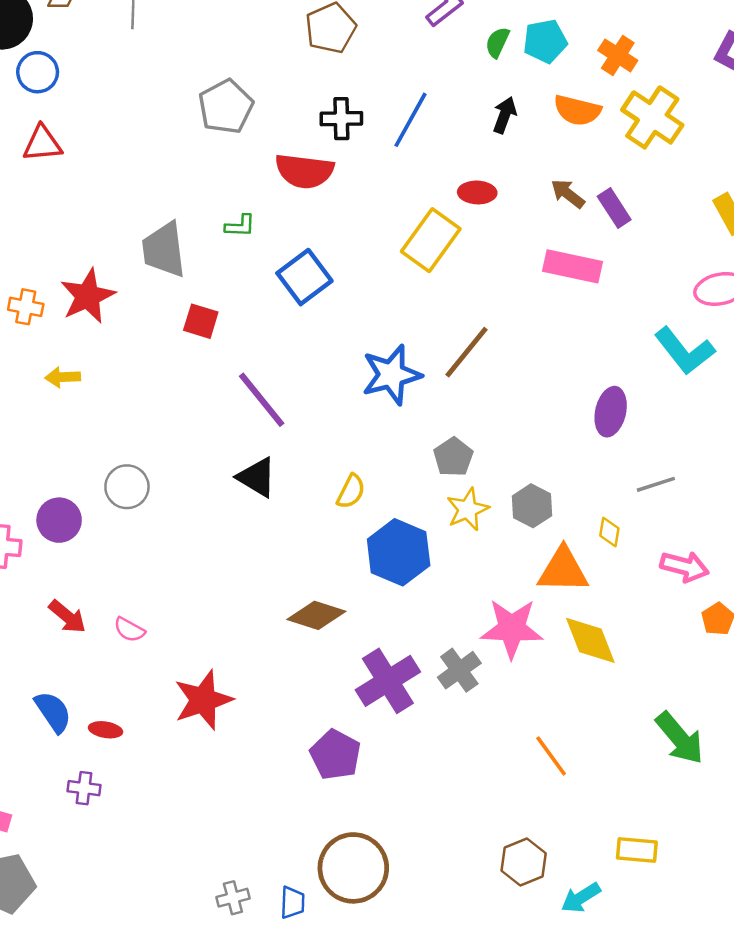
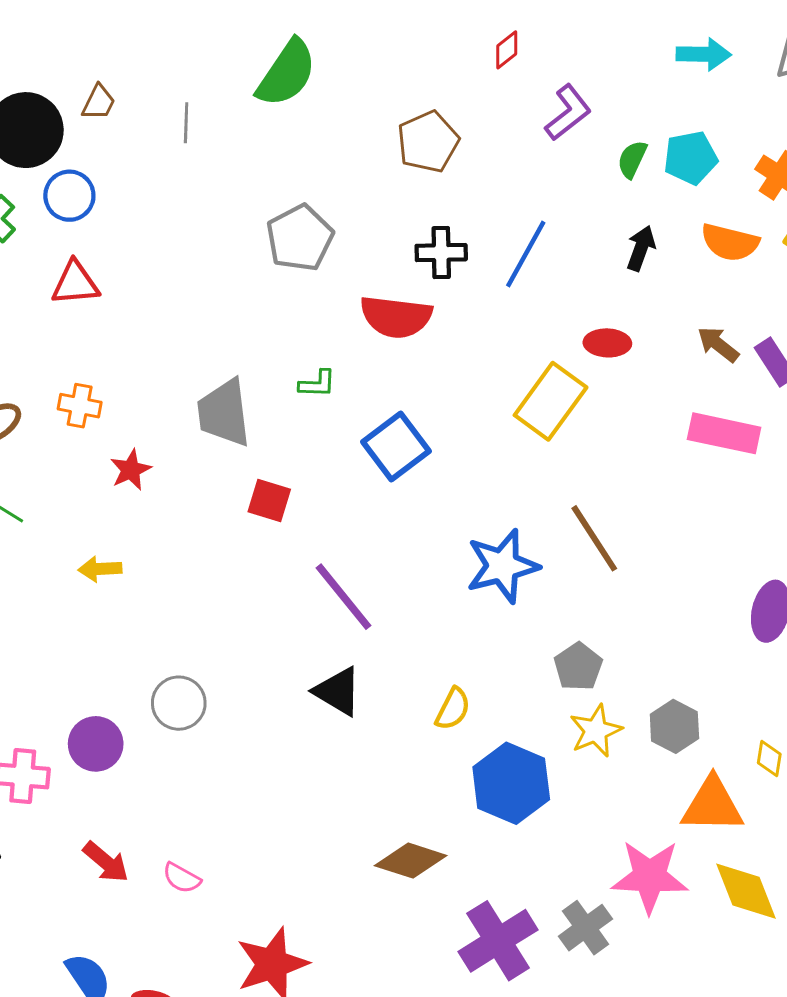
red star: (88, 296) -> (131, 470), size x0.6
orange cross: (26, 307) -> (80, 406), moved
brown line: (466, 352) -> (594, 538), turned -72

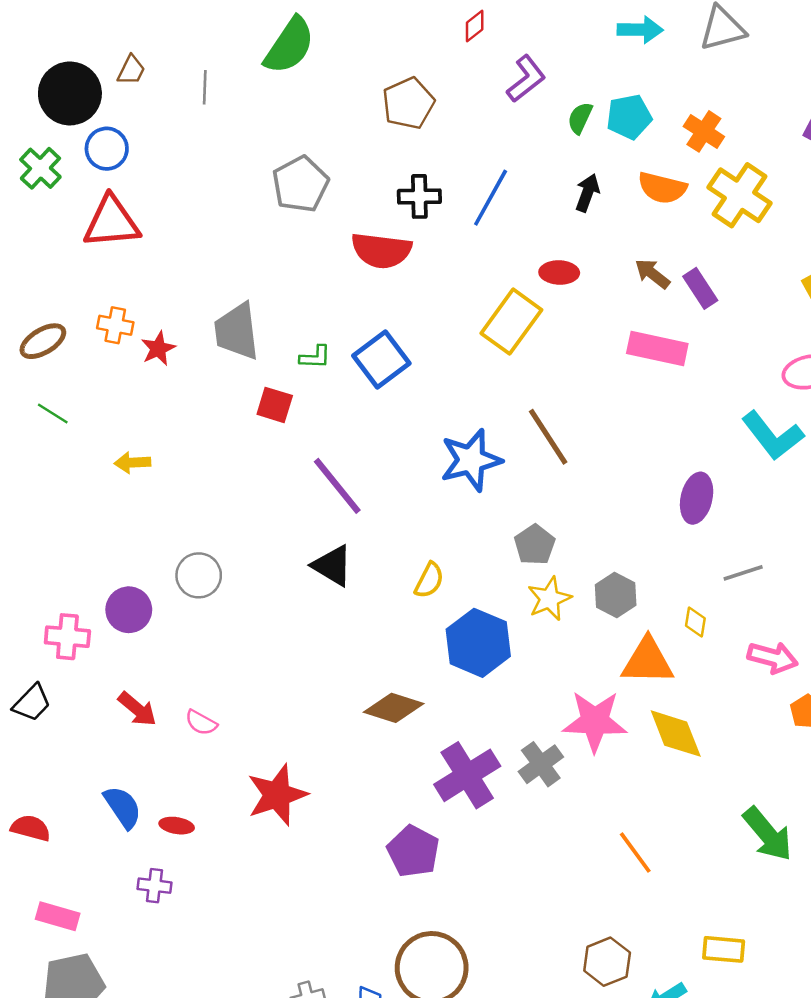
red triangle: (75, 283) -> (112, 222), size x1.4
green L-shape: (317, 384) -> (315, 357), moved
red star: (131, 470) -> (158, 349), moved

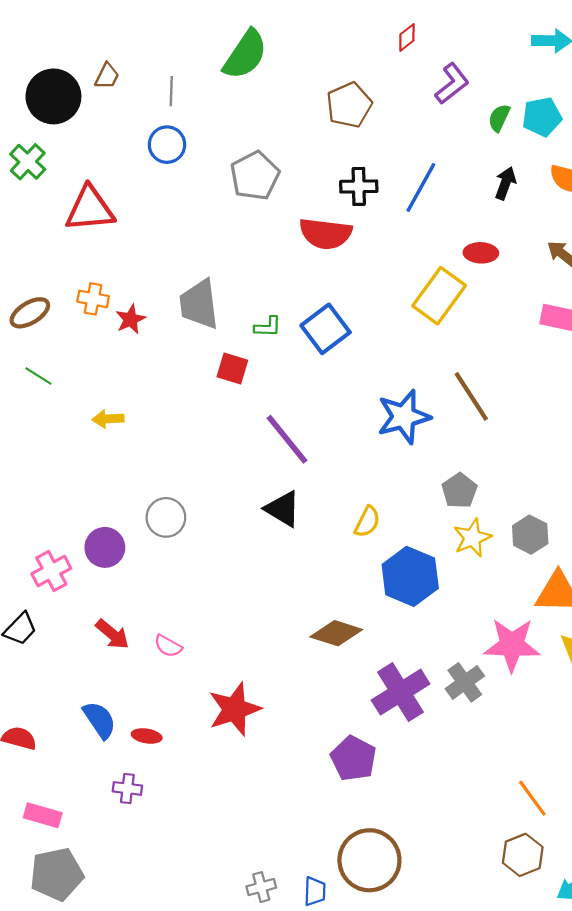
blue circle: (107, 149) -> (167, 145), moved
pink cross: (67, 637) -> (51, 571), turned -33
orange line: (635, 853) -> (532, 798), moved

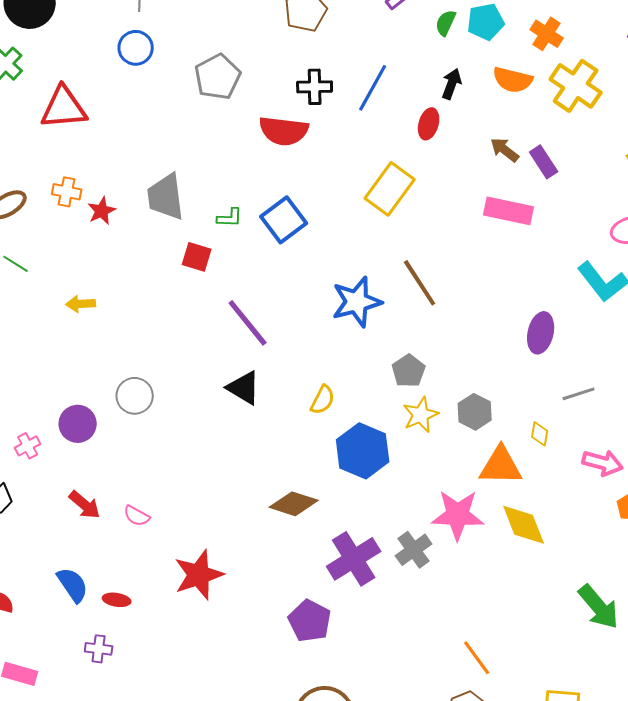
red ellipse: (481, 253) -> (429, 124), moved, turned -76
pink cross: (51, 571) -> (28, 446), size x0.7

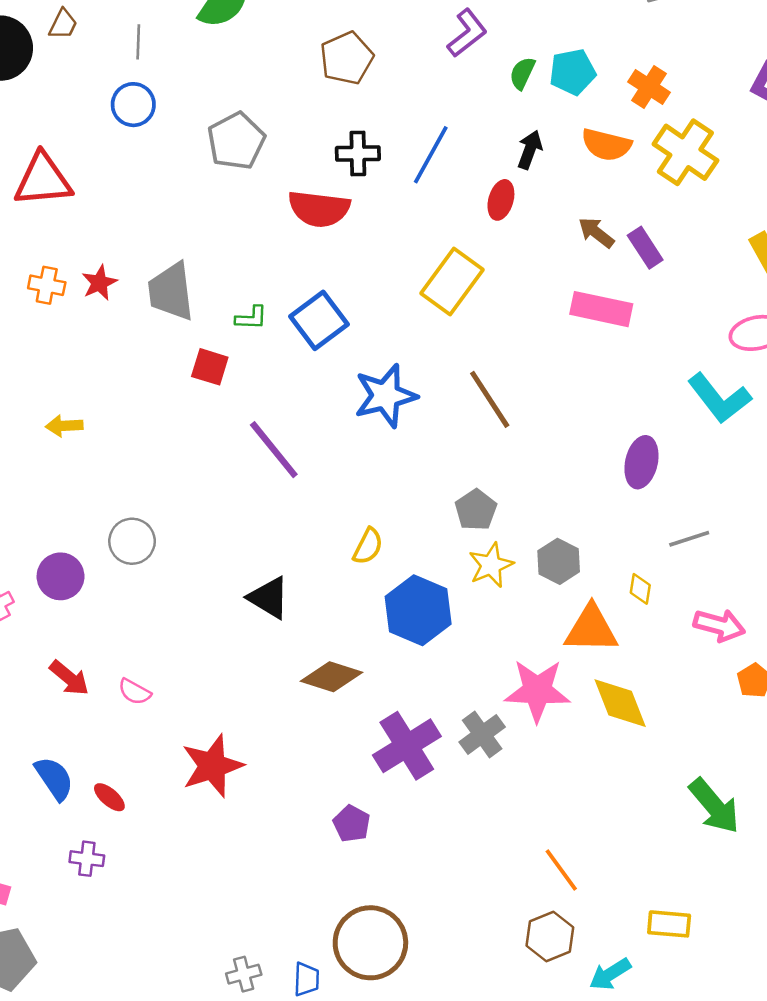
red star: (102, 211) -> (99, 283), moved
blue star: (357, 302) -> (385, 396), moved
black triangle: (244, 388) -> (269, 598), moved
red ellipse: (117, 600) -> (109, 797), turned 32
purple pentagon: (310, 621) -> (352, 824), size x0.7

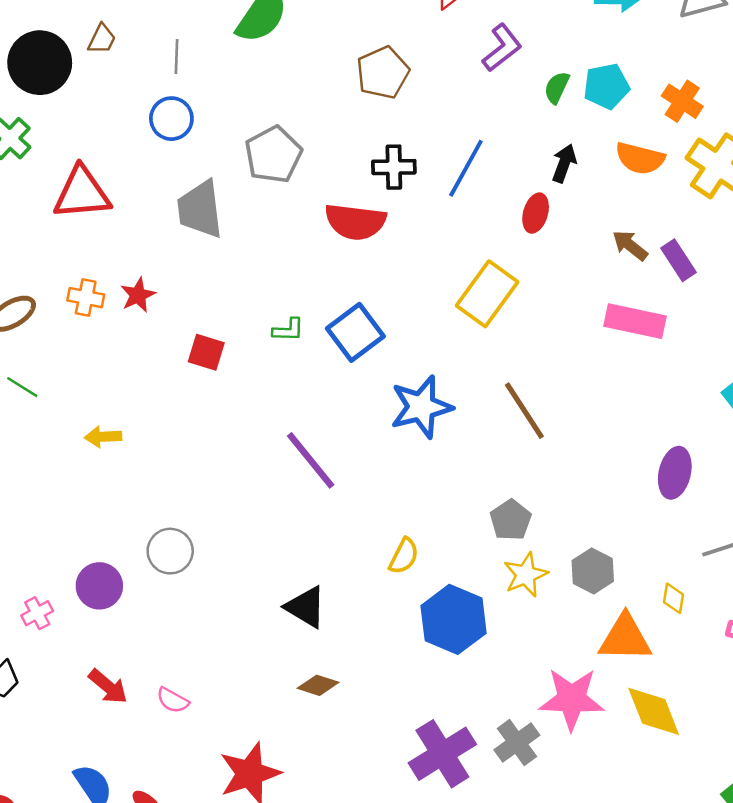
gray trapezoid: (171, 292) -> (200, 209), moved
red square: (210, 367) -> (206, 352), moved
brown diamond: (332, 677) -> (318, 685), moved, size x0.7

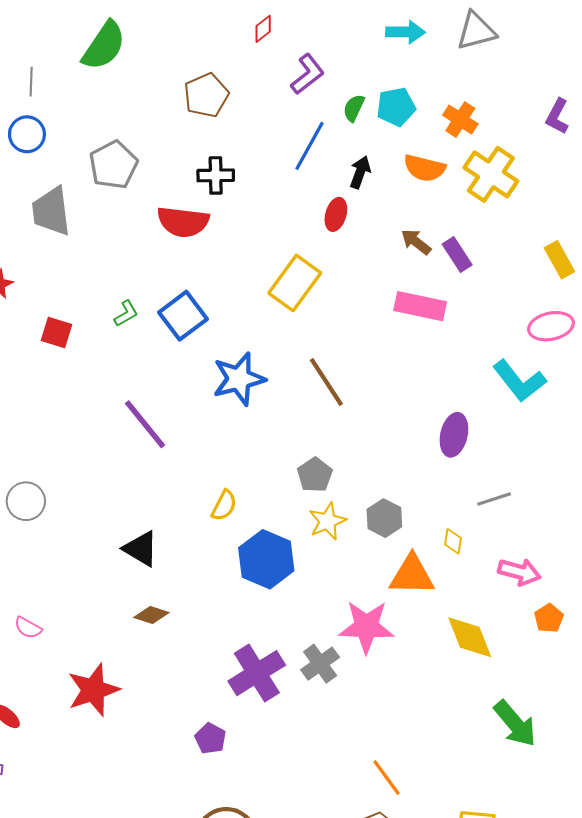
blue line: (466, 168) -> (310, 146), moved
green L-shape: (288, 330) -> (126, 314), turned -32
yellow diamond: (654, 711) -> (470, 637), moved

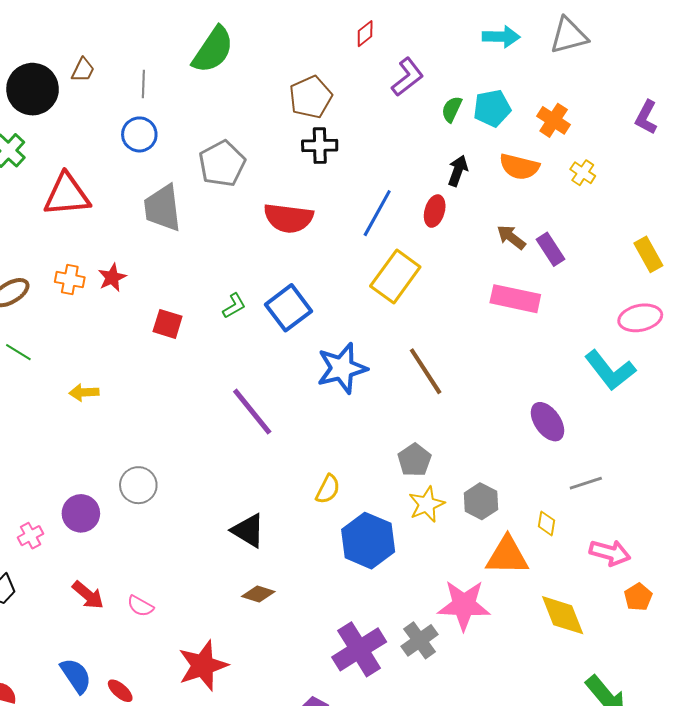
blue line: (310, 146) -> (377, 213), moved
yellow cross: (491, 174) -> (583, 173), size x0.5
black cross: (216, 175) -> (320, 146), moved
purple ellipse: (454, 435) -> (548, 422), turned -48

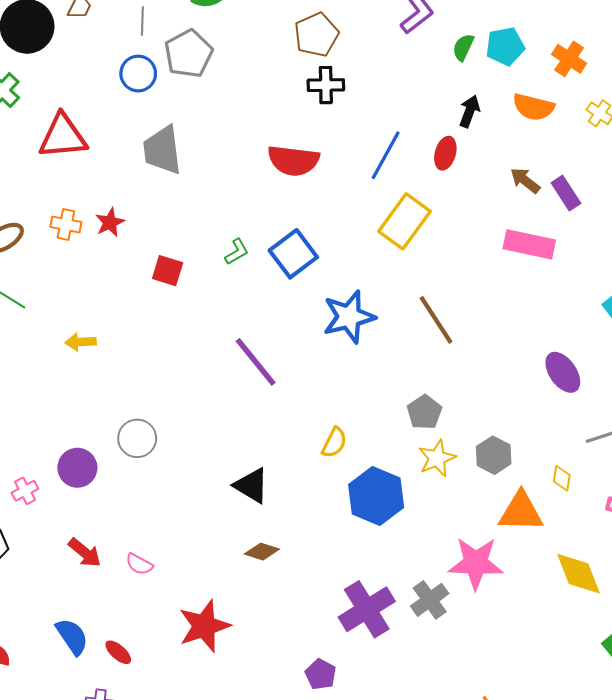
gray pentagon: (222, 164) -> (189, 54), moved

